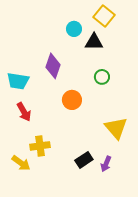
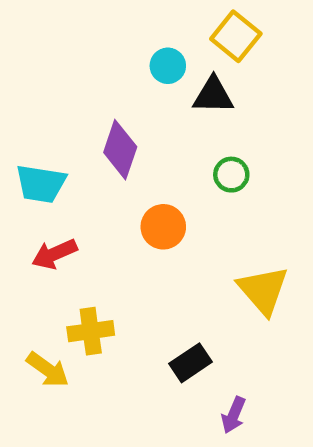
red arrow: (24, 112) -> (54, 254), turned 96
purple arrow: (106, 164) -> (234, 415), moved

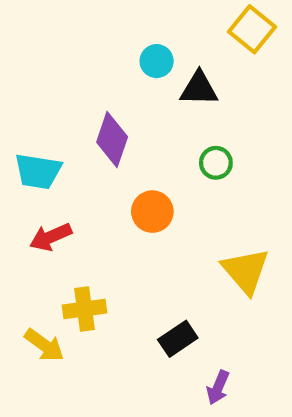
yellow square: (236, 36) -> (252, 29), moved

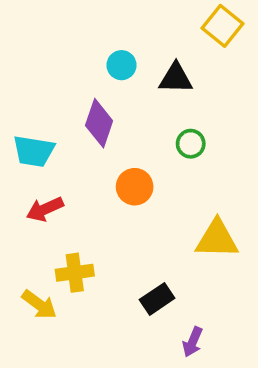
cyan circle: (157, 61) -> (122, 65), moved
yellow triangle: (246, 271) -> (217, 239), turned -48

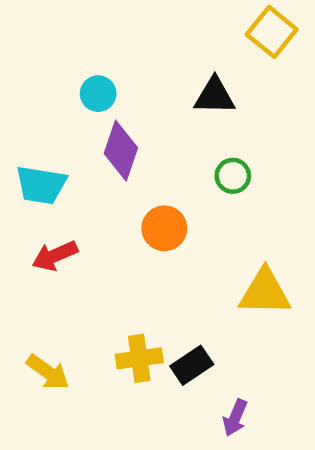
cyan circle: (122, 65) -> (98, 94), moved
yellow cross: (75, 273) -> (139, 358), moved

